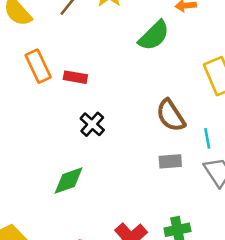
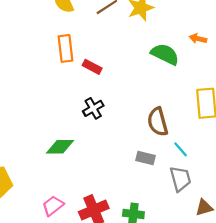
green semicircle: (154, 36) -> (165, 54), turned -128
cyan line: (207, 138) -> (181, 149), turned -49

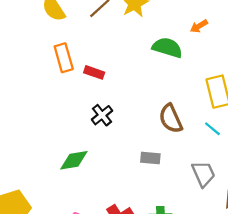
orange arrow: (198, 39) -> (199, 26), turned -35
cyan line: (181, 149) -> (212, 129), moved
gray rectangle: (145, 158) -> (150, 158), moved

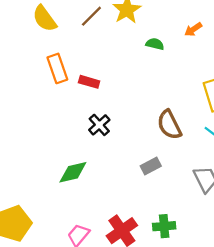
green semicircle: (167, 48) -> (155, 44), moved, size x0.6
gray rectangle: (150, 158) -> (151, 166), turned -30

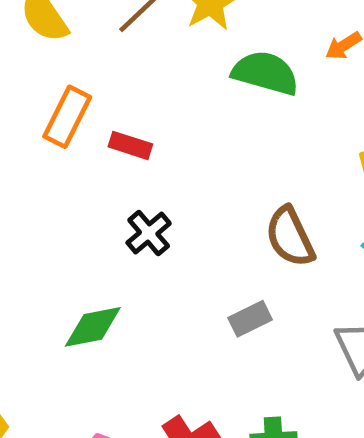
green semicircle: (155, 44) -> (265, 73), size x1.8
orange rectangle: (57, 68) -> (67, 117), turned 44

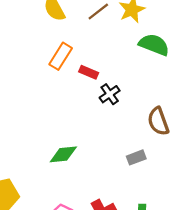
black cross: (149, 233) -> (110, 94), moved

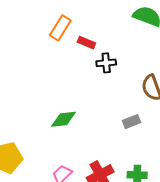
black cross: (110, 94) -> (106, 63), turned 30

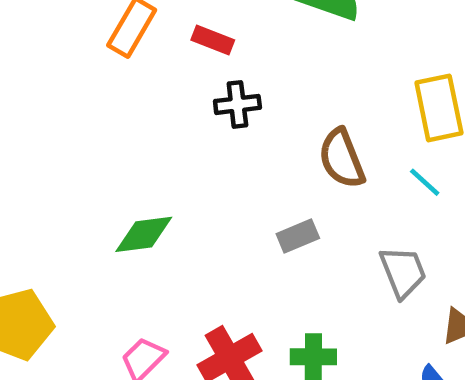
red rectangle: (86, 43) -> (213, 40), moved

